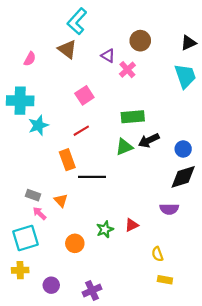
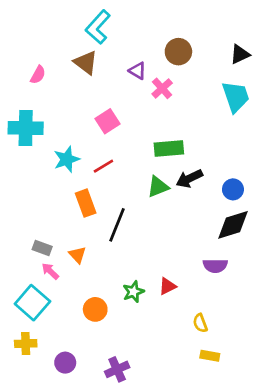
cyan star: (38, 125) -> (67, 159), moved
black line: (92, 177) -> (117, 225), turned -68
cyan square: (25, 238) -> (32, 303), turned -32

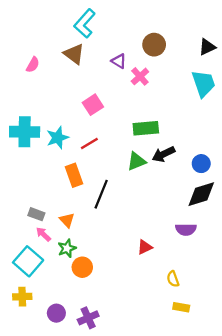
cyan cross: (26, 128) -> (25, 132), moved
green star: (133, 292) -> (67, 248), moved
purple cross: (117, 369) -> (88, 318), moved

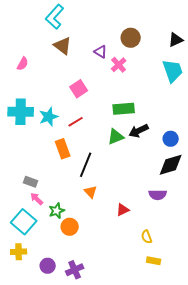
cyan L-shape: (85, 23) -> (55, 17), moved
pink semicircle: (33, 65) -> (23, 64), moved
orange triangle: (67, 220) -> (91, 192), moved

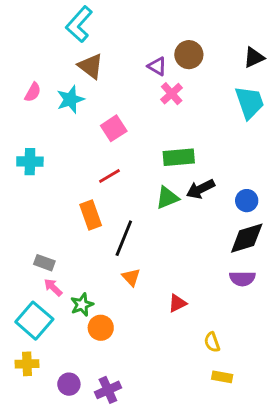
purple triangle: (101, 52) -> (157, 66), moved
cyan cross: (21, 112) -> (30, 162), size x0.7
cyan star: (49, 117) -> (70, 99), moved
purple semicircle: (158, 195) -> (242, 279), moved

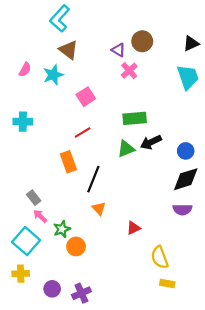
gray rectangle: (44, 263) -> (34, 198), turned 32
yellow semicircle: (212, 342) -> (160, 257), size x1.5

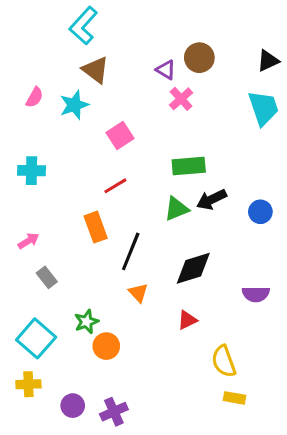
black diamond: (186, 179) -> (193, 268), moved
pink arrow: (40, 216) -> (28, 241), moved, turned 104

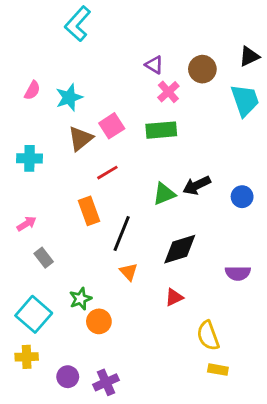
brown circle: (199, 58) -> (202, 69), moved
brown triangle: (96, 70) -> (80, 139), moved, turned 44
green rectangle: (189, 166) -> (161, 130), moved

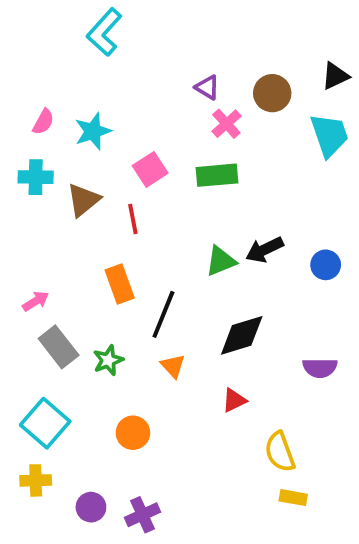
brown triangle: (80, 139) -> (83, 200), moved
cyan cross: (29, 158) -> (36, 177), moved
red line: (107, 173) -> (133, 219), moved, turned -70
gray rectangle: (44, 258) -> (59, 347), size x1.5
green star: (80, 299) -> (108, 360), moved

